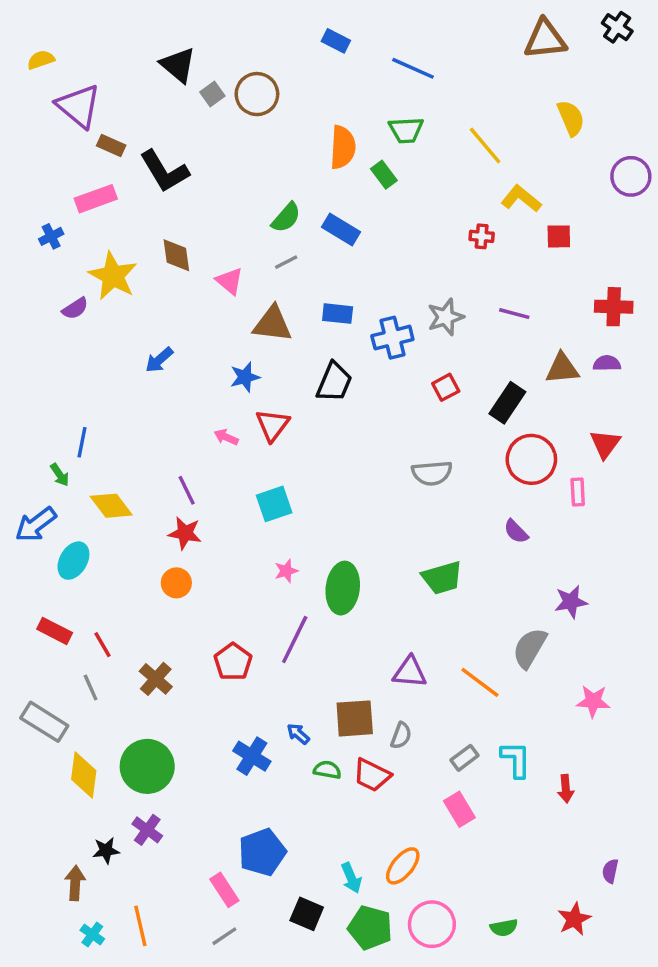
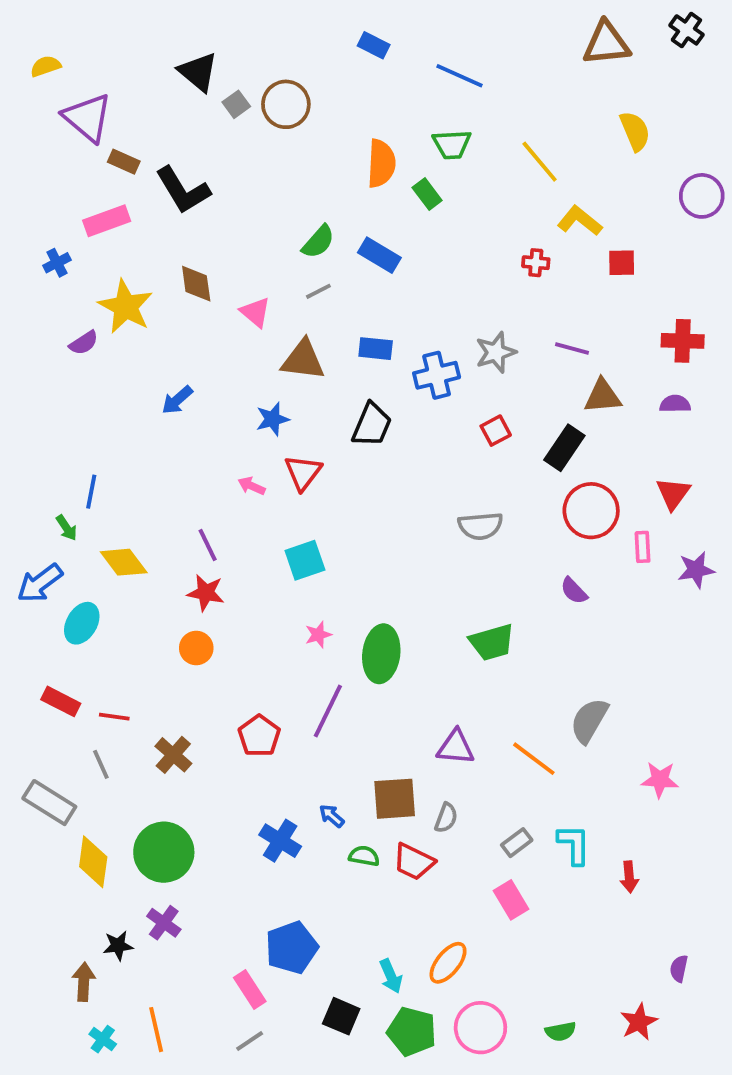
brown triangle: (562, 368) -> (603, 396), moved
purple star: (571, 602) -> (696, 570), moved
red line: (103, 645) -> (114, 717), turned -52

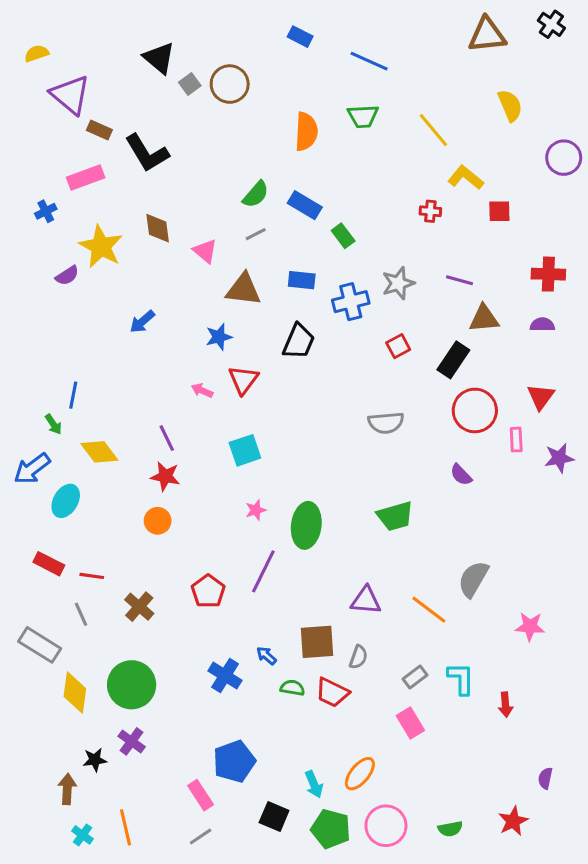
green rectangle: (427, 194) -> (343, 236), moved

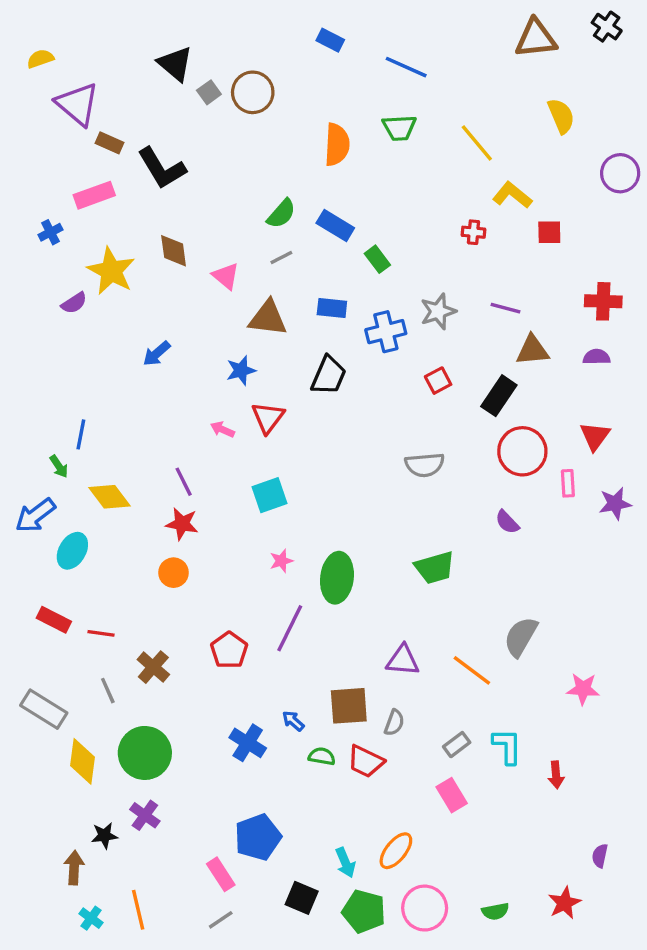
gray line: (81, 614) -> (108, 691), moved

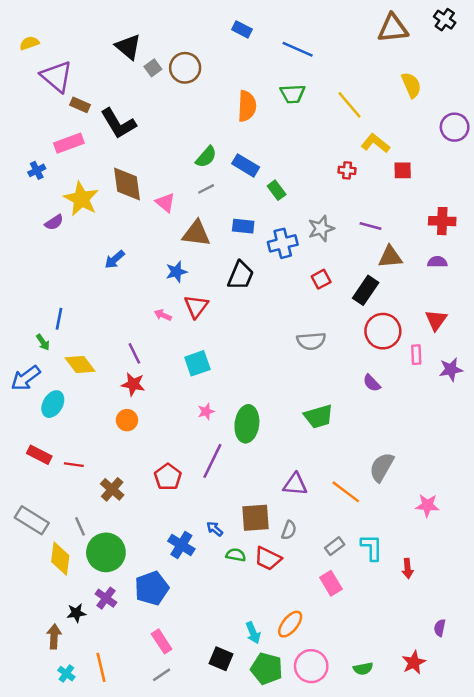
brown diamond: (174, 251) -> (127, 184), size x1.4
gray line: (108, 691) -> (80, 526), moved
blue pentagon: (258, 837) -> (152, 588), moved

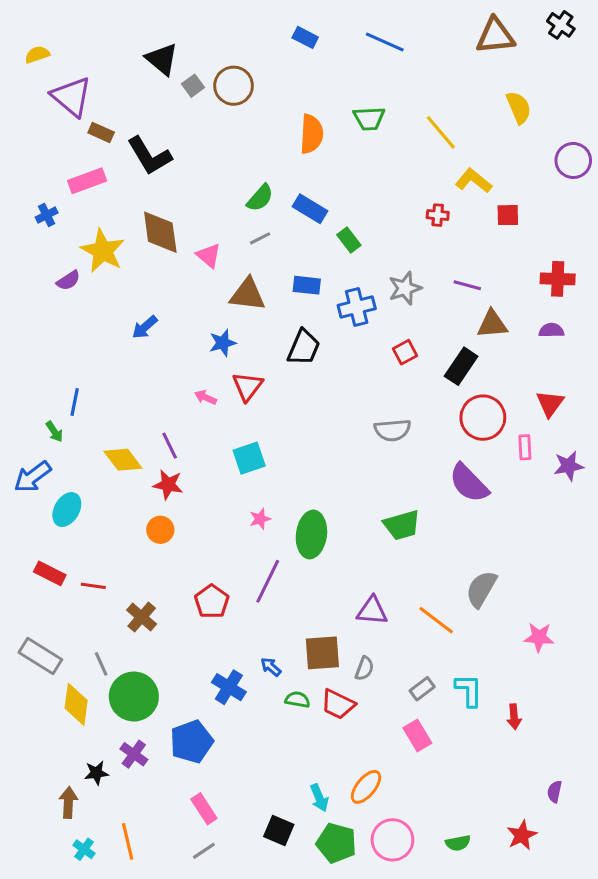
blue line: (298, 49) -> (385, 42), moved
yellow diamond: (80, 364) -> (123, 460), moved
purple semicircle: (372, 383) -> (469, 483), size x1.8

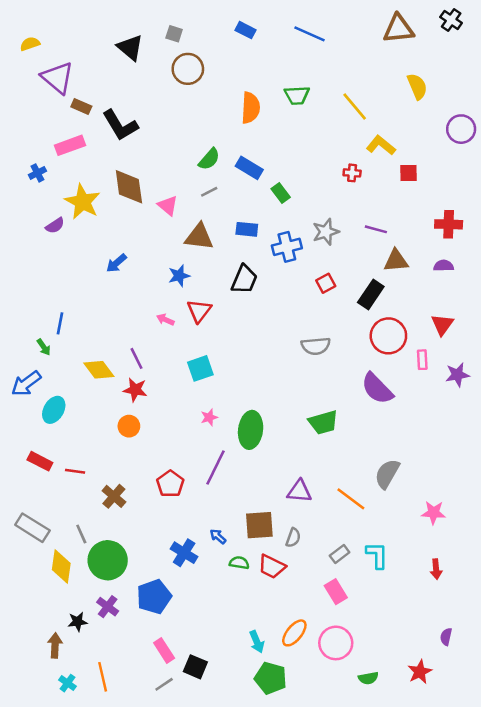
gray square: (193, 86) -> (174, 34), moved, turned -36
red arrow: (514, 717) -> (436, 569), moved
black square: (279, 831) -> (195, 667), moved
pink circle: (392, 840) -> (336, 643), moved

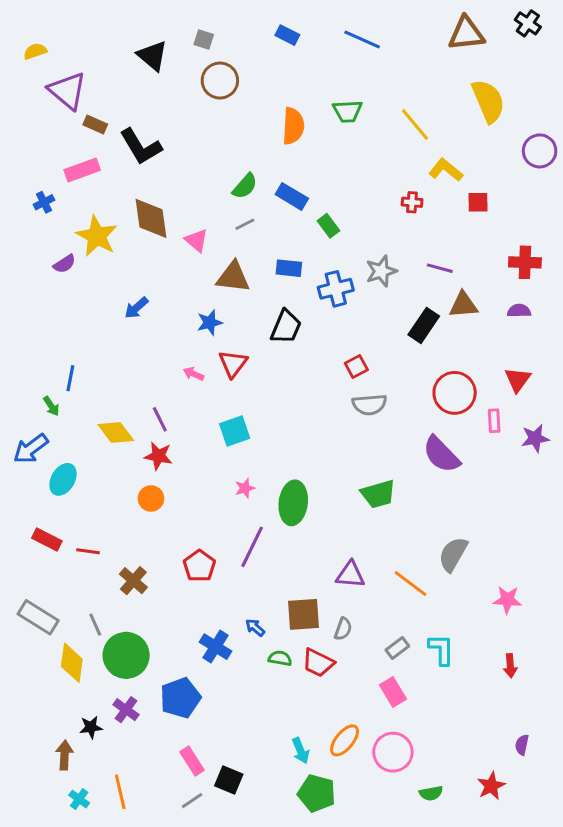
yellow semicircle: (417, 86) -> (488, 101), size x1.4
red square: (326, 283) -> (356, 366), moved
black rectangle: (371, 295) -> (424, 325), moved

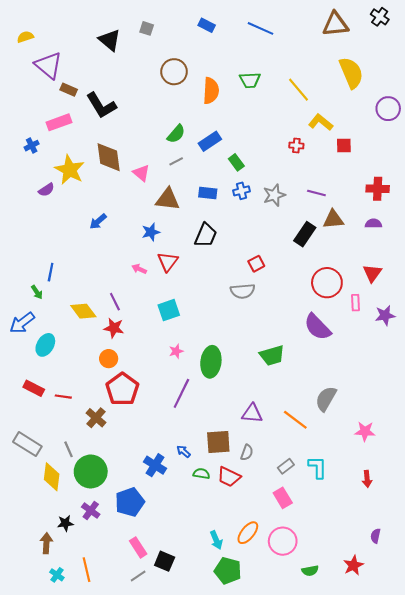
brown circle: (220, 81) -> (174, 72), moved
blue rectangle: (292, 196) -> (210, 141), turned -65
blue cross: (336, 289) -> (242, 191), moved, size x0.7
gray semicircle: (369, 405) -> (243, 291), moved
red pentagon: (199, 566) -> (122, 389), moved, size x1.4

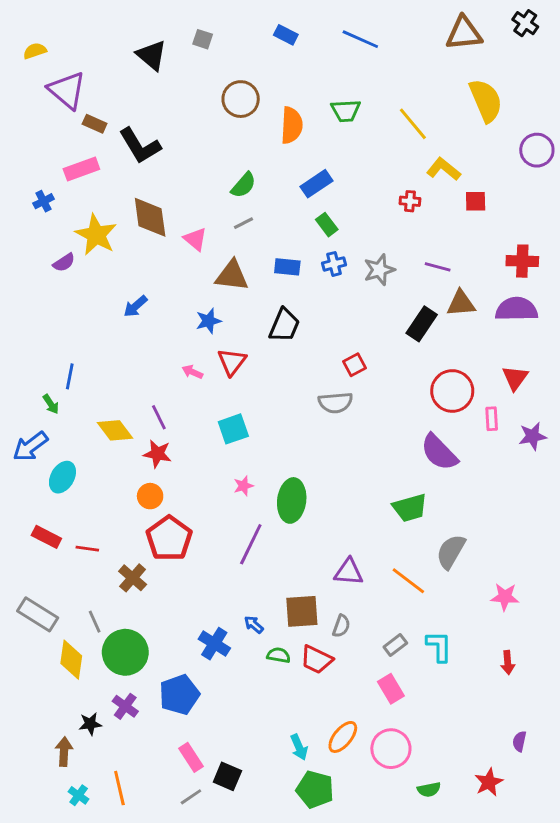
blue rectangle: (210, 141) -> (316, 184), moved
purple semicircle: (373, 224) -> (516, 309), size x1.8
green trapezoid: (272, 355) -> (410, 508), moved

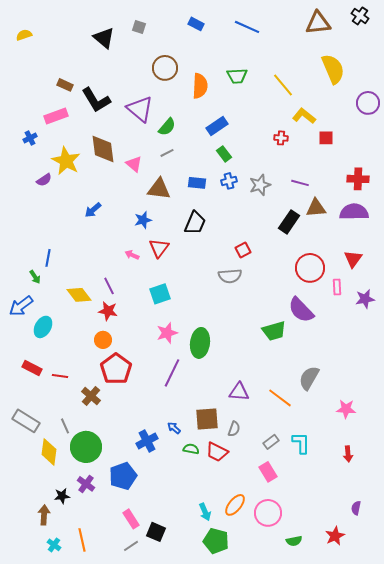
purple triangle: (67, 90) -> (140, 109), moved
pink star: (244, 486) -> (167, 333), size x1.5
green trapezoid: (410, 508) -> (274, 331), moved
blue cross: (214, 644) -> (147, 441), turned 30

